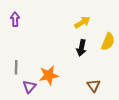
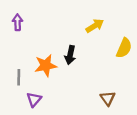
black arrow: (81, 48) -> (70, 55), moved
orange star: (49, 75) -> (46, 66), moved

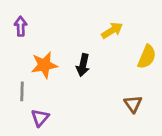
orange star: (46, 66) -> (44, 65), moved
brown triangle: (108, 98) -> (133, 104), moved

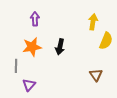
purple arrow: (21, 26) -> (35, 19), moved
yellow arrow: (112, 30) -> (93, 22), moved, turned -49

